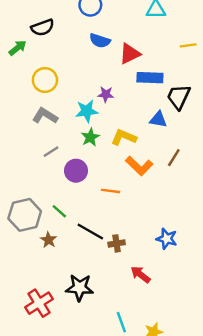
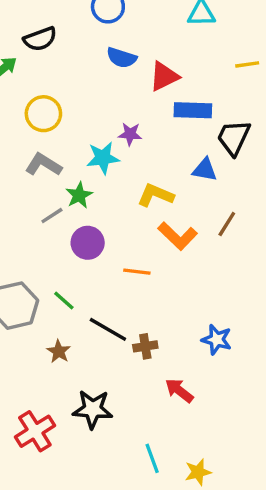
green star: (90, 137) -> (79, 195), moved
brown star: (49, 240) -> (59, 351), moved

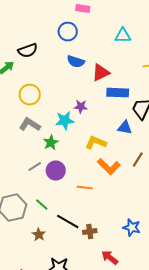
gray line: (52, 216) -> (35, 167), moved

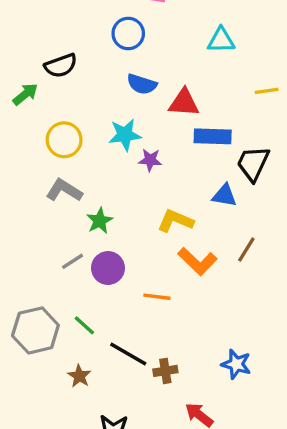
red triangle: (101, 73) -> (184, 103), turned 30
cyan star: (65, 121) -> (125, 135), moved

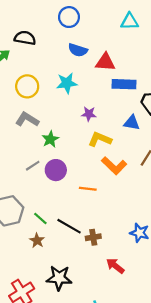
black semicircle: (61, 66) -> (25, 38), turned -150
purple star: (150, 160) -> (89, 114), moved
green line: (84, 325) -> (40, 218), moved

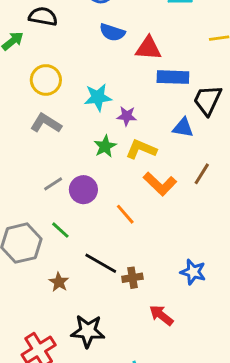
cyan star: (67, 83) -> (98, 97), moved
green star: (50, 139) -> (105, 146), moved
orange line: (88, 189) -> (125, 214), turned 42
green line: (40, 218) -> (60, 230), moved

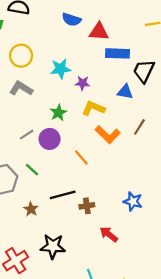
green star: (105, 146) -> (58, 113), moved
black line: (101, 263) -> (63, 195), turned -45

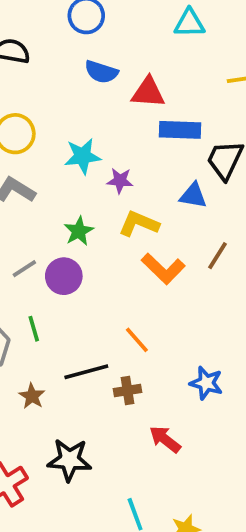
orange line: (81, 158) -> (137, 340), moved
green line: (32, 170) -> (34, 329), turned 32

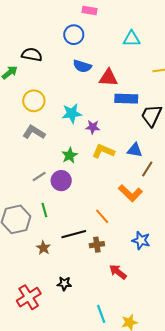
blue triangle: (193, 196) -> (135, 150), moved
orange L-shape: (163, 269) -> (130, 193), moved
black star: (69, 460) -> (64, 283), size x0.6

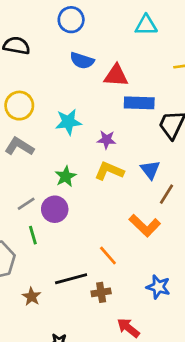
purple star: (93, 127) -> (107, 140), moved
blue triangle: (135, 150) -> (150, 170), turned 42
green line: (44, 210) -> (33, 235), moved

